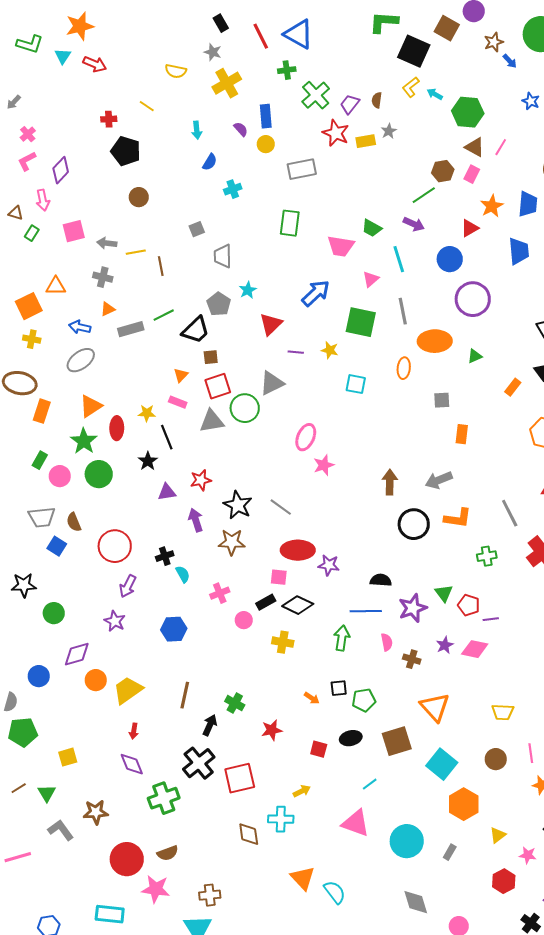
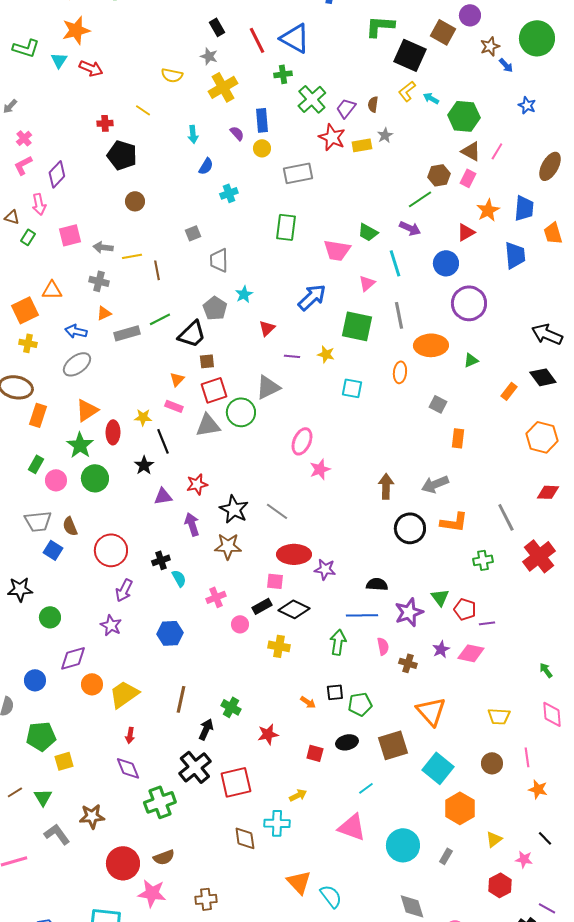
red triangle: (271, 324) -> (267, 328), size x0.7
gray square: (442, 400) -> (438, 404), turned 30
green pentagon: (23, 732) -> (41, 736), moved

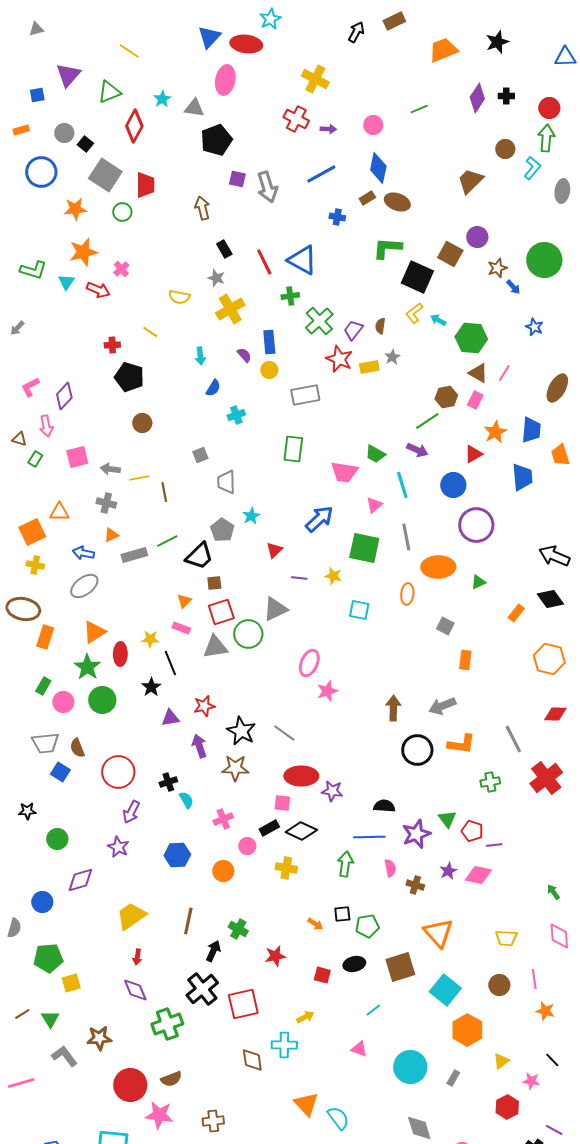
pink cross: (24, 138) -> (121, 269), moved
black star: (20, 589) -> (27, 811), size x0.7
orange circle: (92, 684) -> (223, 871), moved
pink triangle: (352, 827) -> (359, 1049), size x0.6

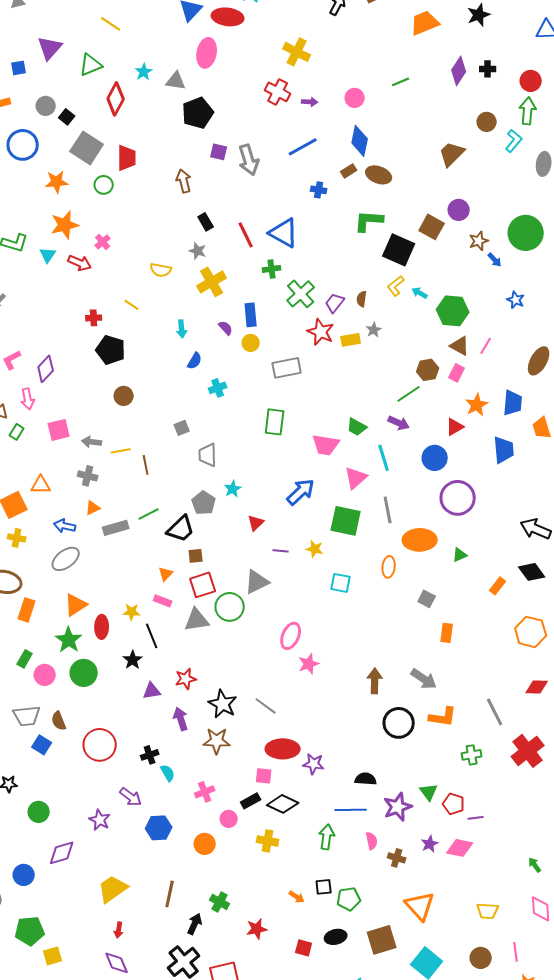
pink triangle: (374, 505) -> (356, 478), size x1.4
gray arrow: (442, 706) -> (424, 679), turned -124
purple arrow: (131, 812) -> (131, 797), moved, turned -80

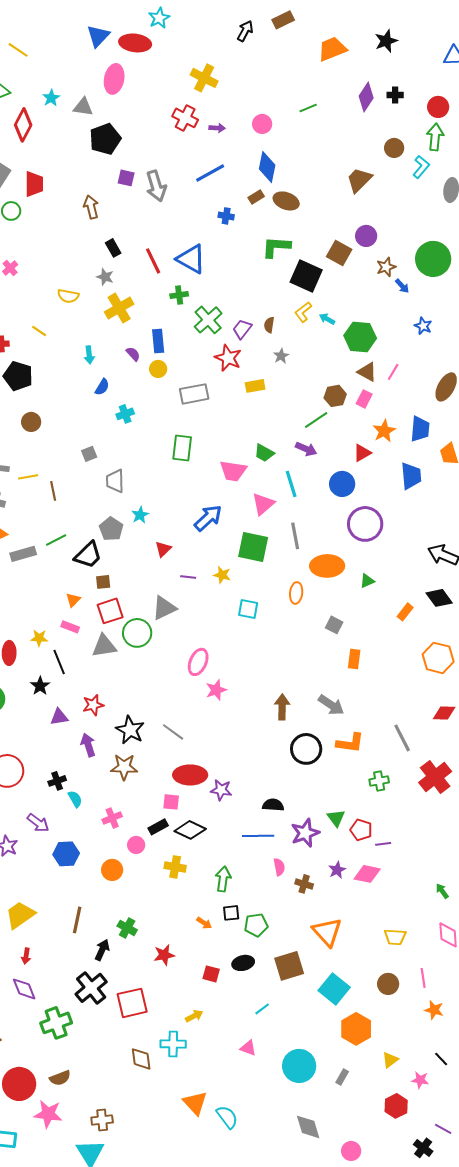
yellow rectangle: (351, 340) -> (255, 386), moved
green arrow: (327, 837) -> (223, 879), moved

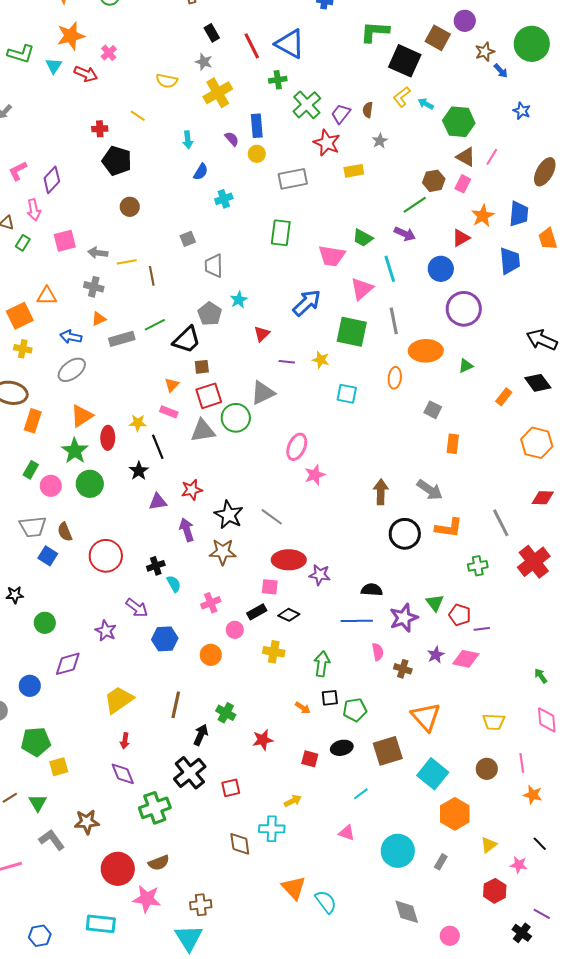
black diamond: (190, 830) -> (289, 615), size x0.7
red square: (132, 1003) -> (231, 788), size x0.6

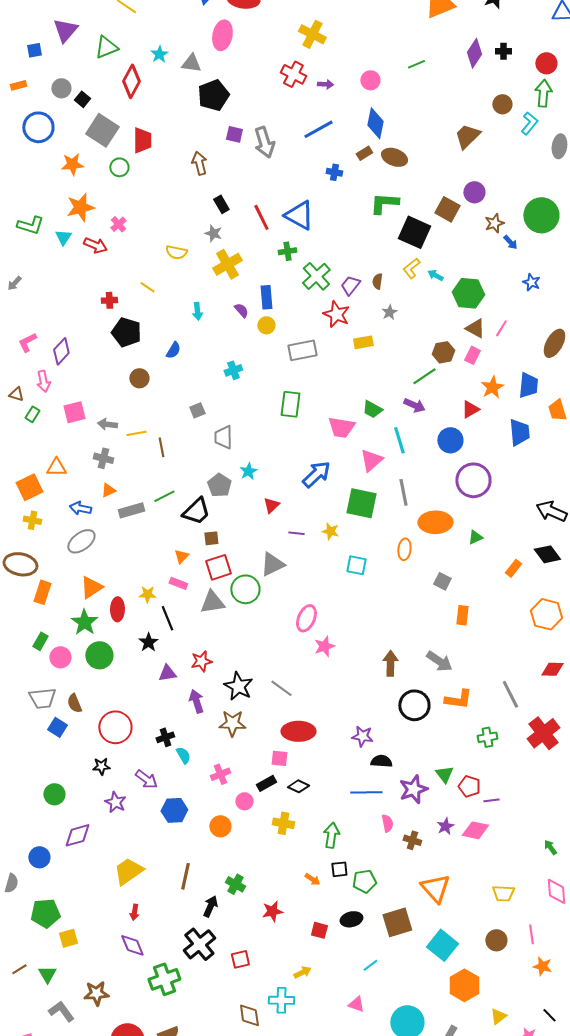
blue semicircle: (201, 172) -> (173, 350), moved
purple star: (320, 575) -> (362, 736), moved
black star: (15, 595) -> (101, 766), moved

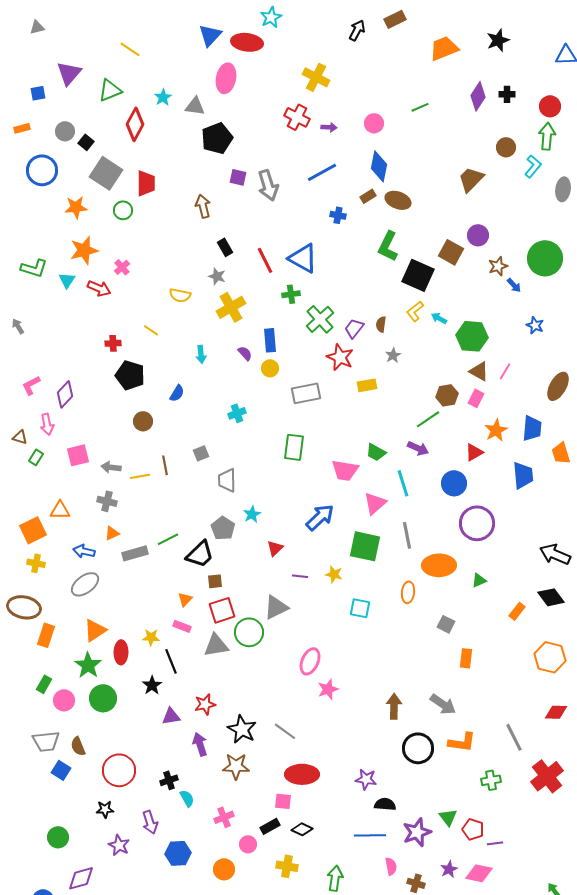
green L-shape: (384, 203) -> (388, 246), turned -68
gray arrow: (14, 283) -> (18, 326), turned 105
brown line: (161, 447) -> (165, 465), moved
purple arrow: (146, 779) -> (150, 822), turned 35

